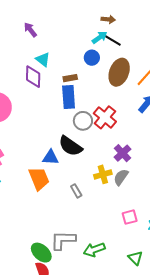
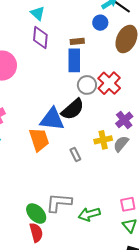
cyan triangle: (43, 59) -> (38, 13), moved
black semicircle: (70, 146) -> (73, 109), turned -80
blue triangle: (51, 157) -> (52, 119), size x1.5
pink square: (130, 217) -> (128, 204), moved

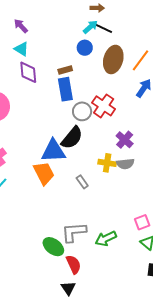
yellow cross: (103, 140) -> (107, 163), turned 30
gray semicircle: (121, 144) -> (125, 164), turned -126
red semicircle: (36, 233) -> (74, 264), moved

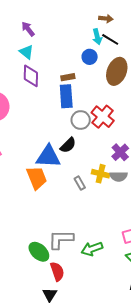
cyan arrow: (90, 27) -> (97, 37), turned 112
black semicircle: (72, 138) -> (68, 145), size x0.7
gray rectangle: (82, 182) -> (80, 183), moved

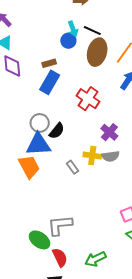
cyan arrow: (97, 37) -> (73, 29), moved
black line: (110, 39) -> (92, 31), moved
blue rectangle: (66, 96) -> (50, 82), turned 40
gray circle: (81, 120) -> (40, 123), moved
green arrow: (92, 249) -> (95, 259), moved

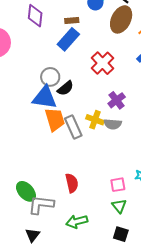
orange trapezoid: (29, 167) -> (55, 119), moved
gray rectangle: (73, 167) -> (73, 127), size x1.6
gray L-shape: (60, 225) -> (41, 205), moved
red semicircle: (60, 257) -> (72, 183), moved

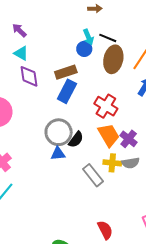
brown rectangle: (72, 21) -> (66, 72), size x1.5
gray circle: (50, 77) -> (59, 132), size x1.4
blue triangle: (45, 98) -> (58, 154), size x0.6
orange trapezoid: (55, 119) -> (109, 135), moved

